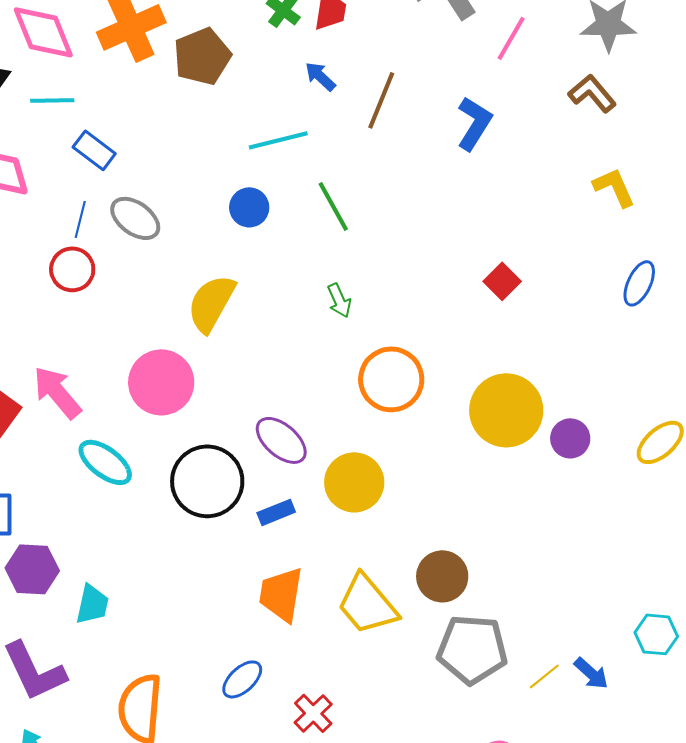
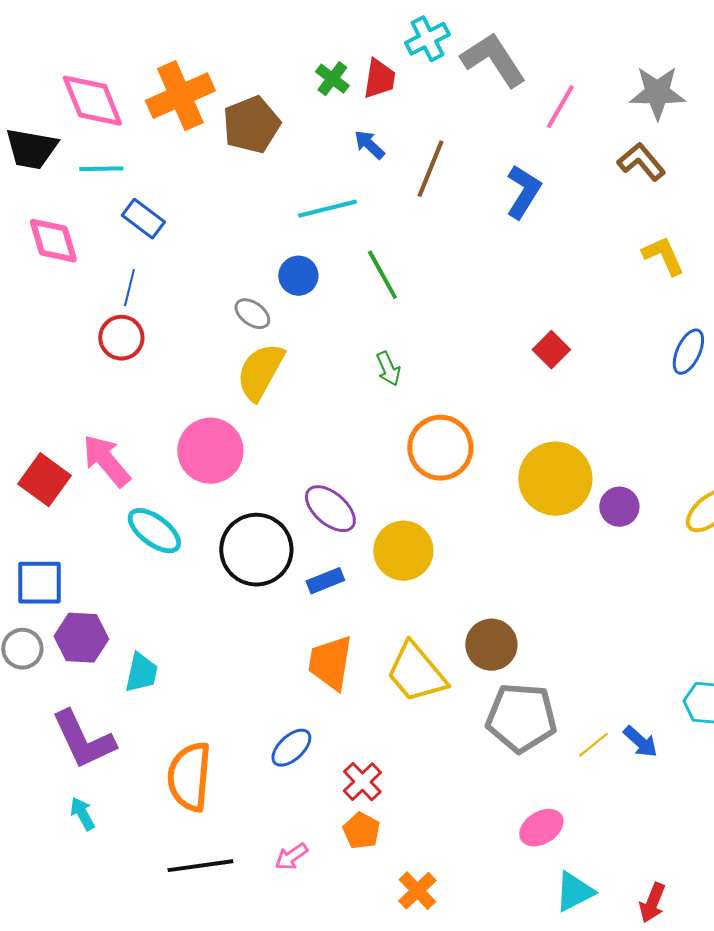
gray ellipse: (135, 218) -> (252, 314), moved, size x0.7

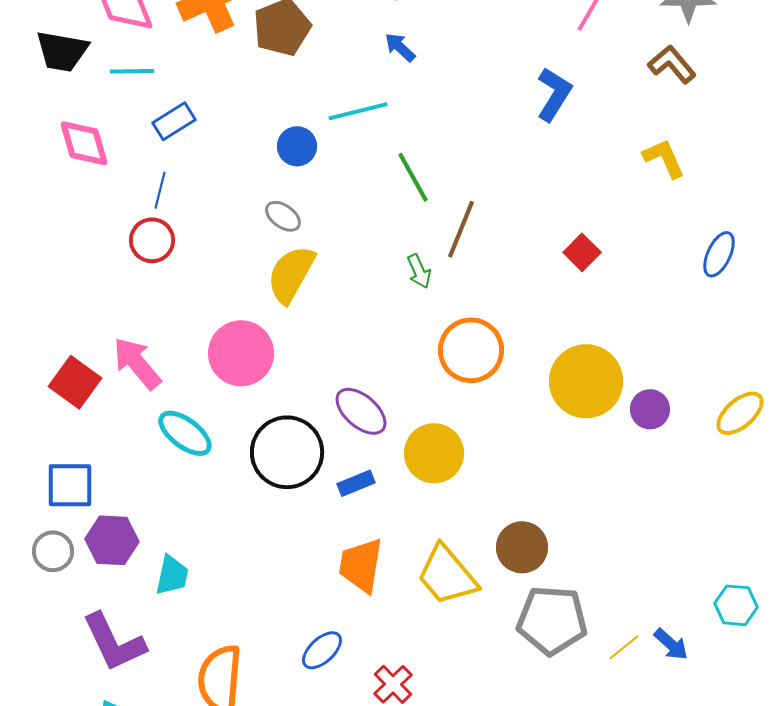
brown line: (430, 169) -> (461, 229), moved
blue rectangle: (143, 219) -> (174, 121), turned -69
yellow L-shape: (663, 256) -> (664, 158), moved
blue circle: (298, 276) -> (297, 146), moved

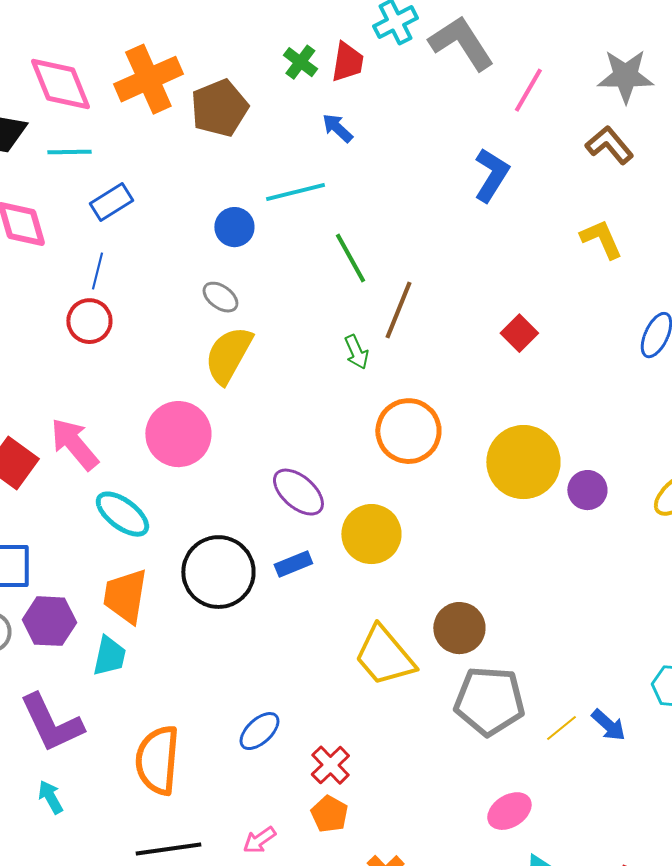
black circle: (287, 452) -> (218, 572), moved
orange trapezoid: (361, 565) -> (125, 596), moved

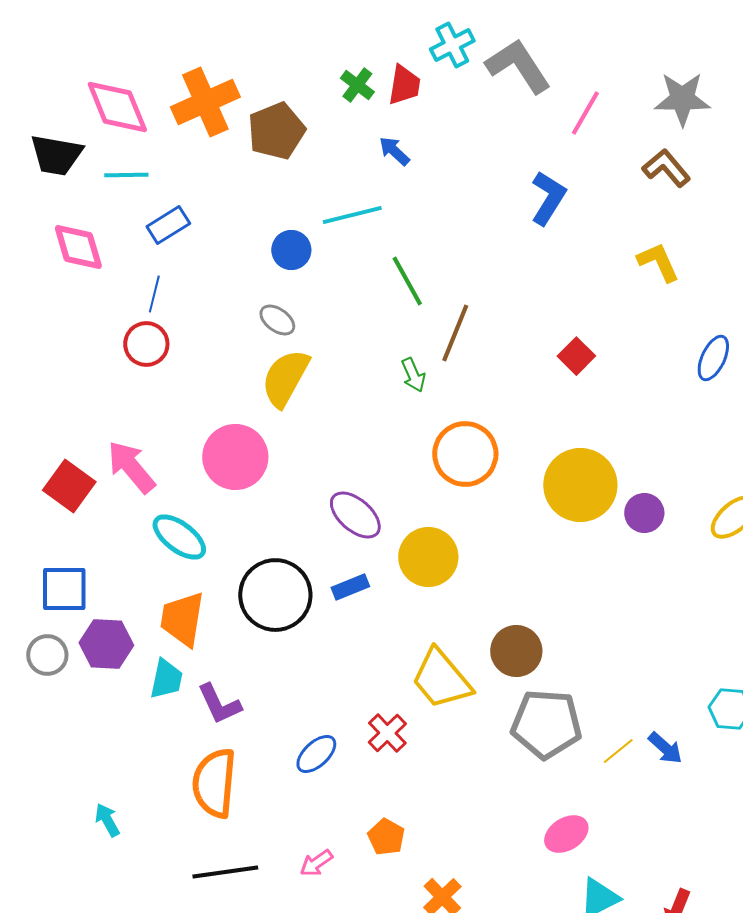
purple L-shape: (51, 723) -> (219, 704), moved, size x0.7
red cross: (330, 765) -> (387, 733), moved

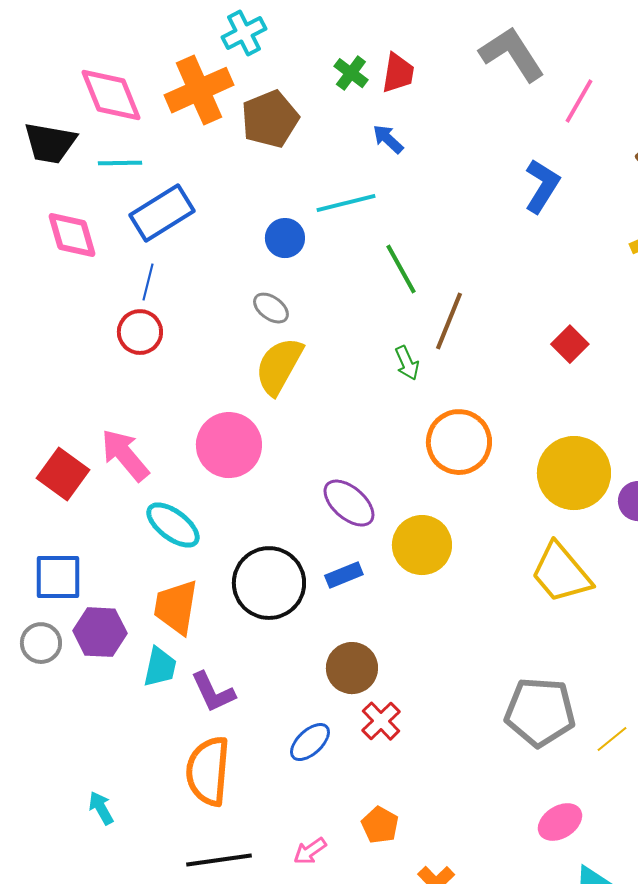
cyan cross: (452, 45) -> (244, 33), moved
blue rectangle: (168, 225) -> (162, 213), size x1.5
brown circle: (516, 651) -> (352, 668), moved
yellow trapezoid: (441, 679) -> (561, 573), moved

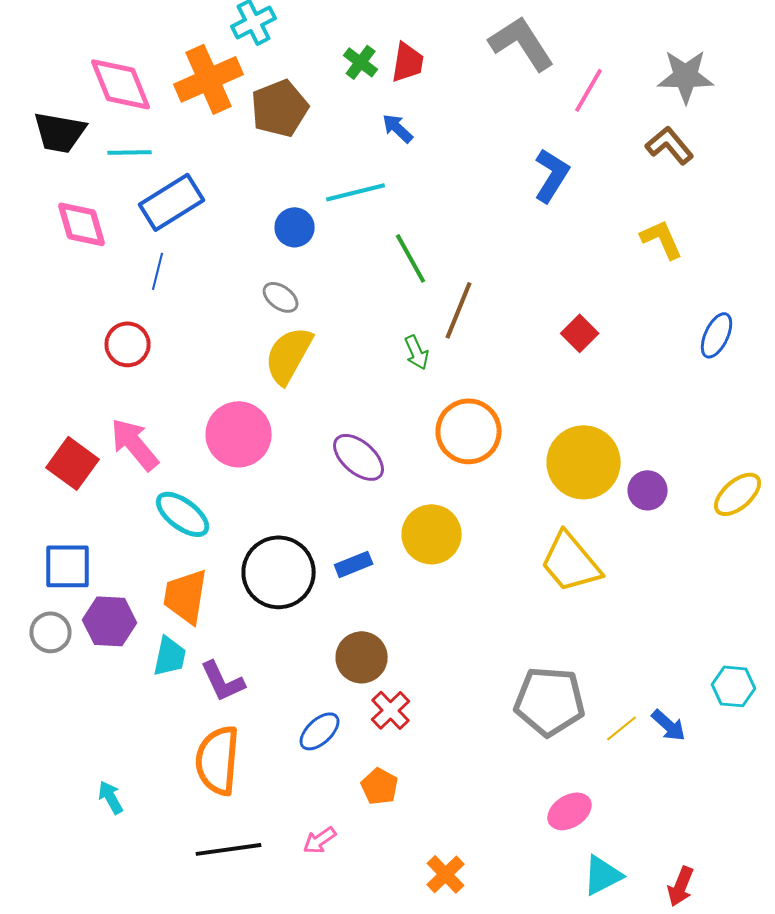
red circle: (140, 332) -> (128, 344), moved
purple ellipse: (349, 503) -> (359, 457), moved
orange pentagon: (380, 825) -> (380, 786), moved

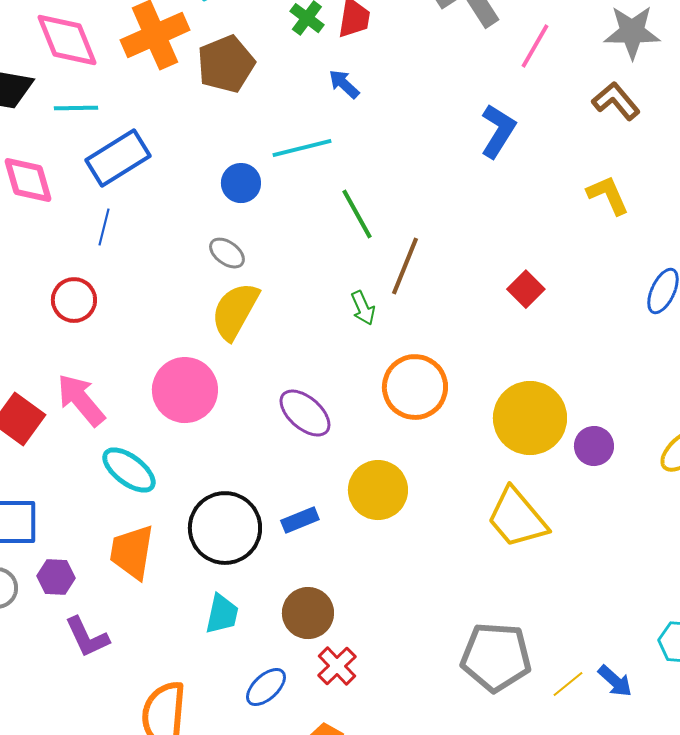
purple hexagon: (110, 621) -> (56, 577), size x0.7
cyan trapezoid: (170, 656) -> (222, 614), moved
purple L-shape: (223, 681) -> (87, 637), moved

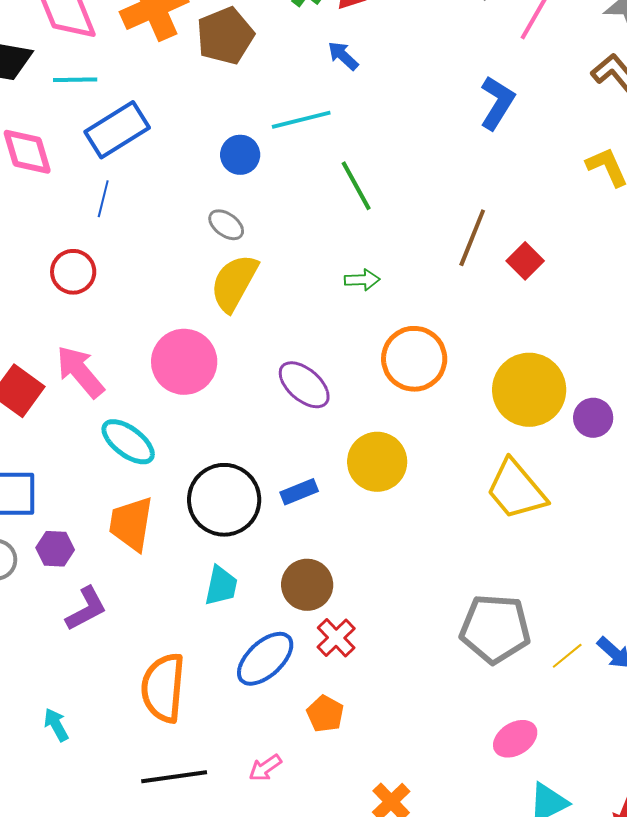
brown line: (405, 266) -> (472, 238), moved
green arrow: (363, 308) -> (362, 280), turned -68
purple L-shape: (87, 637) -> (86, 609), turned -93
blue ellipse: (266, 687) -> (265, 659), size x1.4

